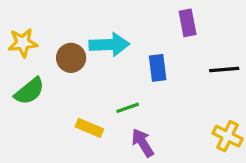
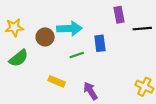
black line: (224, 70) -> (142, 29), moved
green line: (128, 108) -> (77, 55), moved

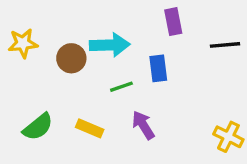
purple rectangle: (119, 15) -> (173, 22), moved
green semicircle: (19, 58) -> (38, 127), moved
purple arrow: (90, 91) -> (143, 125), moved

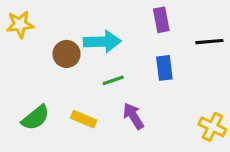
yellow star: (23, 43) -> (20, 24), moved
blue rectangle: (158, 68) -> (164, 68), moved

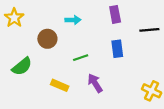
yellow star: (20, 24) -> (14, 18), turned -30
cyan arrow: (102, 42) -> (73, 20), moved, size x0.6
green semicircle: (35, 118) -> (22, 66), moved

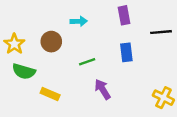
yellow star: (14, 18) -> (14, 44), moved
green semicircle: (22, 66) -> (24, 71), turned 55
yellow rectangle: (60, 85) -> (50, 94), moved

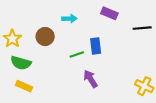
purple rectangle: (124, 15) -> (109, 13), turned -56
blue rectangle: (126, 52) -> (96, 46), moved
yellow rectangle: (50, 94) -> (24, 86), moved

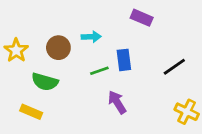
cyan arrow: (69, 19) -> (91, 37), moved
black line: (142, 28) -> (174, 67), moved, turned -30
green semicircle: (21, 63) -> (45, 82), moved

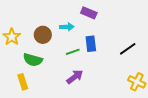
purple rectangle: (142, 18) -> (89, 13), moved
purple arrow: (117, 102) -> (75, 77), moved, turned 84
yellow rectangle: (31, 112) -> (23, 82), turned 49

